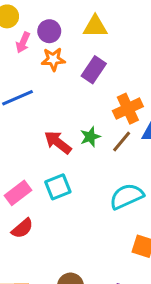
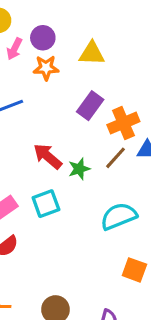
yellow triangle: (95, 27) -> (92, 54), moved
purple rectangle: (94, 70) -> (90, 106), moved
green star: (90, 137) -> (79, 169), moved

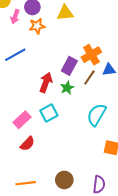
purple rectangle: (90, 106) -> (69, 66), moved
red arrow: (48, 156) -> (46, 83), turned 78
cyan semicircle: (119, 216) -> (97, 115), turned -30

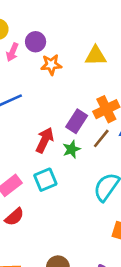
yellow triangle: (65, 13) -> (96, 56), moved
orange star: (37, 26) -> (51, 65), moved

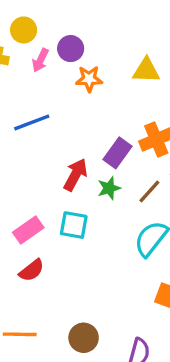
brown line: (101, 138) -> (149, 192), moved
cyan square: (45, 180) -> (74, 225), turned 30

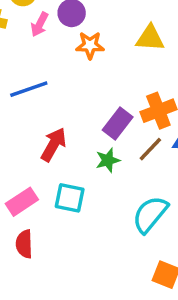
red arrow: (75, 175) -> (54, 145), moved
brown line: (149, 192) -> (150, 149), moved
red semicircle: (32, 270) -> (24, 244), turned 124

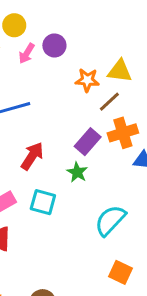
orange star: (90, 45) -> (87, 80), moved
brown line: (150, 149) -> (109, 102), moved
green star: (108, 160) -> (77, 172), turned -30

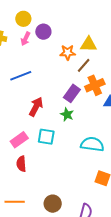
yellow circle: (14, 25) -> (23, 19), moved
cyan semicircle: (110, 220) -> (92, 144), turned 60

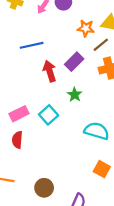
purple rectangle: (72, 93) -> (74, 62), moved
red arrow: (36, 107) -> (50, 71), moved, turned -54
cyan square: (46, 137) -> (49, 115), turned 30

